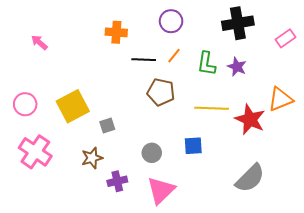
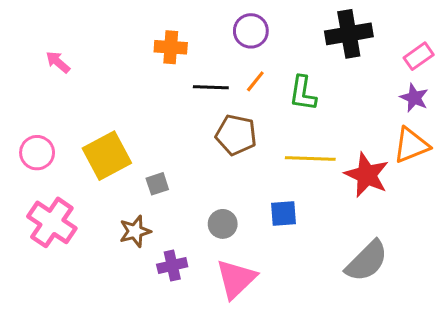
purple star: (237, 67) -> (414, 98), moved

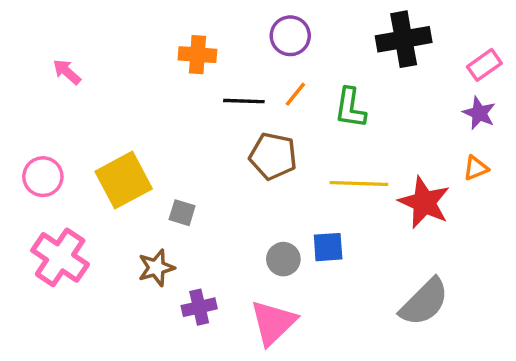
orange triangle: (411, 145) -> (476, 168), size x0.6
gray square: (157, 184) -> (182, 213), turned 35
gray circle: (223, 224) -> (283, 259), moved

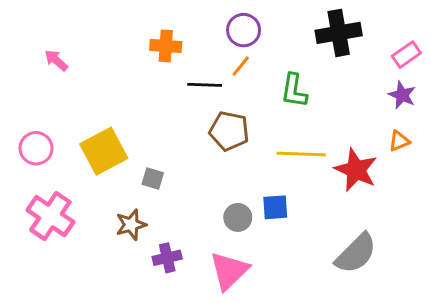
orange line: (295, 94) -> (241, 66), moved

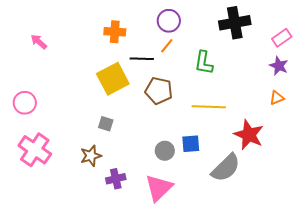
yellow square: (104, 151) -> (113, 79), moved
red star: (356, 170) -> (249, 135), moved
gray semicircle: (356, 253) -> (226, 168), moved

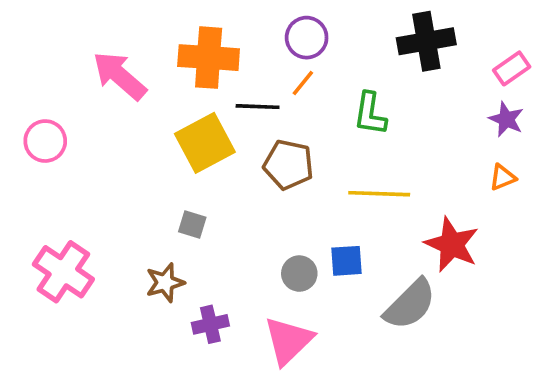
orange cross: (115, 32) -> (209, 58), size x1.5
pink arrow: (39, 42) -> (120, 76), moved, size x1.8
pink circle: (25, 103) -> (45, 141), moved

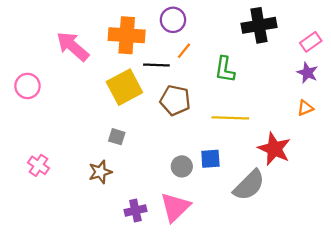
purple circle: (307, 38) -> (173, 20), moved
pink cross: (63, 272) -> (39, 165), size x0.6
purple cross: (210, 324) -> (135, 211), moved

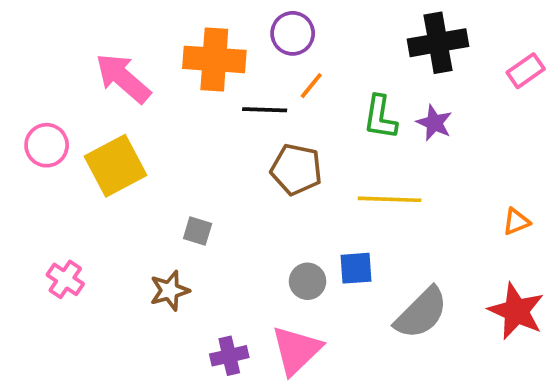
purple star: (307, 73) -> (434, 123), moved
yellow square: (124, 87) -> (116, 166), moved
orange triangle: (305, 108) -> (516, 222), moved
red star: (274, 149) -> (516, 311), moved

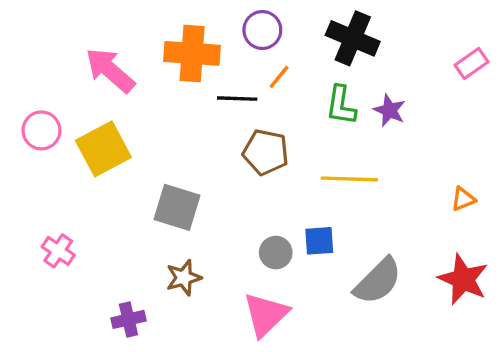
black cross: (438, 43) -> (353, 38), moved, turned 33
gray square: (198, 231) -> (177, 207), size x1.8
brown star: (170, 291) -> (184, 278), moved
purple cross: (229, 356) -> (128, 319), moved

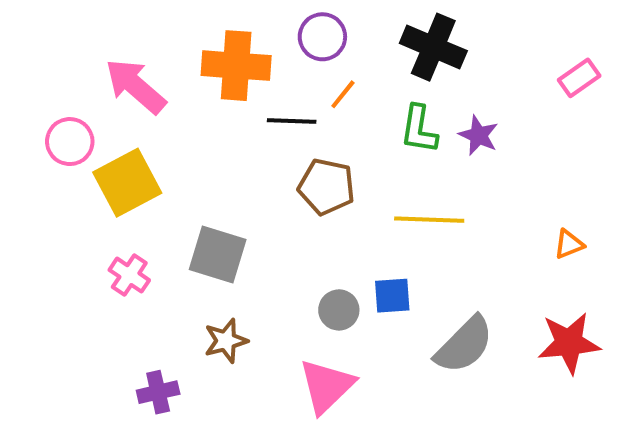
pink circle: (41, 130) -> (70, 142), moved
pink cross: (58, 251) -> (129, 275), moved
red star: (463, 279) -> (569, 343), turned -30

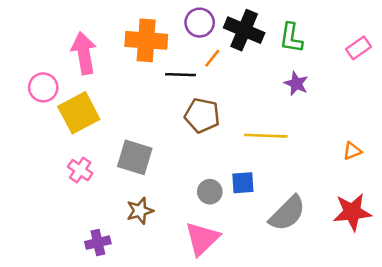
black cross: (433, 47) -> (244, 30), moved
pink arrow: (135, 86) -> (84, 53), turned 39
green L-shape: (419, 129) -> (291, 38), moved

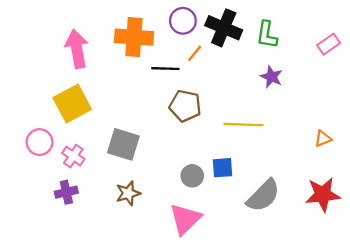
pink circle: (43, 87) -> (40, 142), moved
purple cross: (98, 243) -> (66, 192), moved

